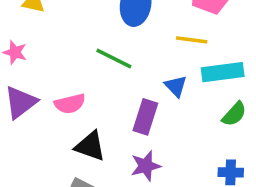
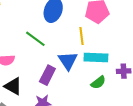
yellow line: (192, 40) -> (81, 36), turned 66
blue triangle: (176, 86) -> (68, 61), size x1.5

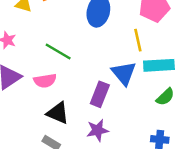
green line: (35, 39) -> (58, 51), moved

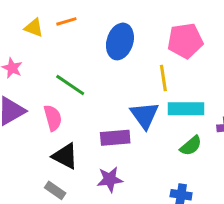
pink semicircle: (45, 81) -> (53, 118), turned -100
purple rectangle: (100, 94) -> (115, 138), turned 60

